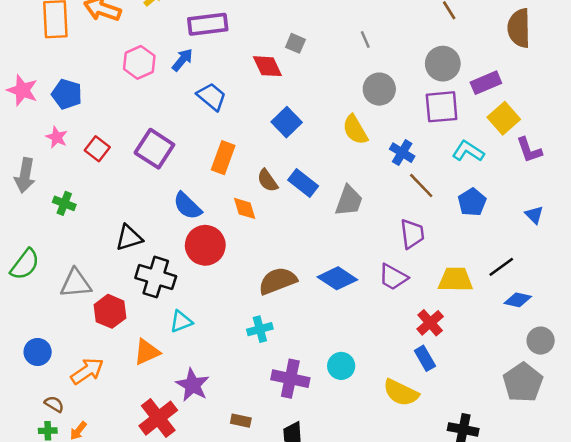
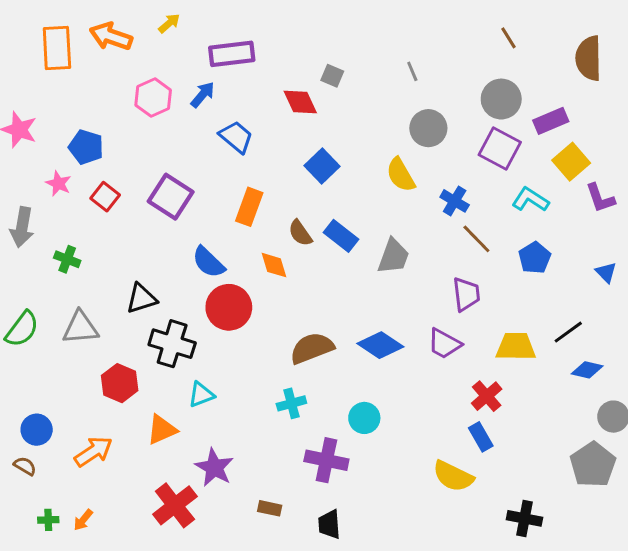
blue pentagon: (67, 94) -> (86, 147), moved
purple square: (442, 107) -> (500, 149), turned 33
gray triangle: (76, 283) -> (80, 328), moved
cyan circle: (341, 366) -> (364, 418), moved
brown semicircle: (54, 404) -> (25, 466), moved

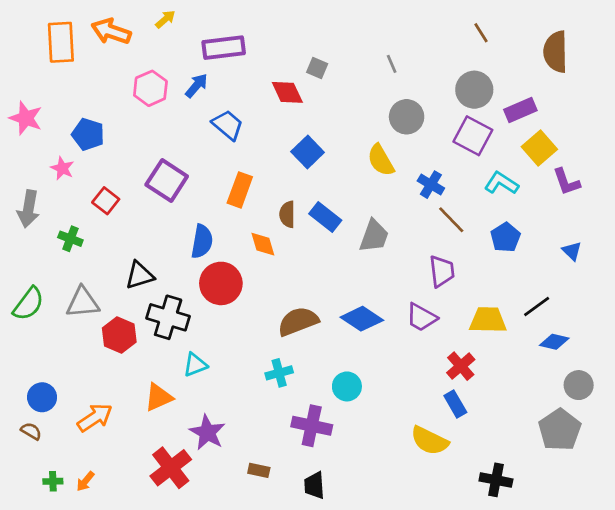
red square: (105, 197) -> (106, 201), moved
brown semicircle: (300, 233) -> (287, 214), turned 35
blue semicircle: (208, 262) -> (202, 241), turned -124
red hexagon: (120, 383) -> (119, 335), moved

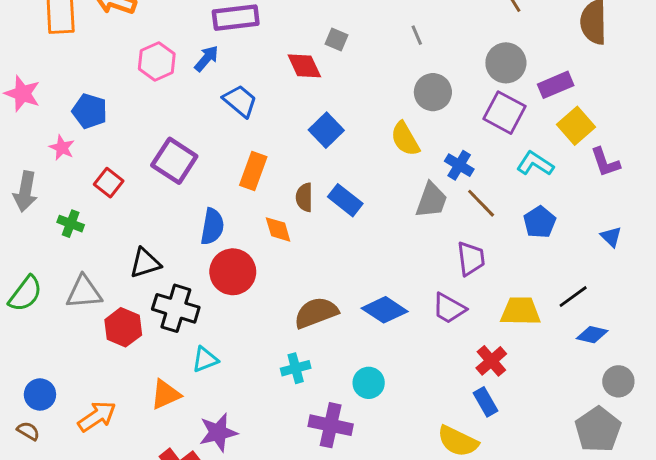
gray trapezoid: (374, 236) -> (431, 200), moved
purple star: (207, 433) -> (218, 432), turned 30

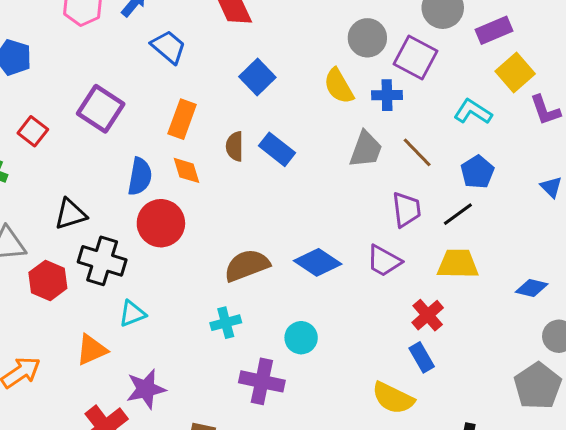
purple square: (504, 113) -> (416, 57), moved
blue cross: (459, 165) -> (387, 95), moved, turned -32
orange diamond: (278, 229) -> (187, 170), moved
black line: (573, 297) -> (458, 214), moved

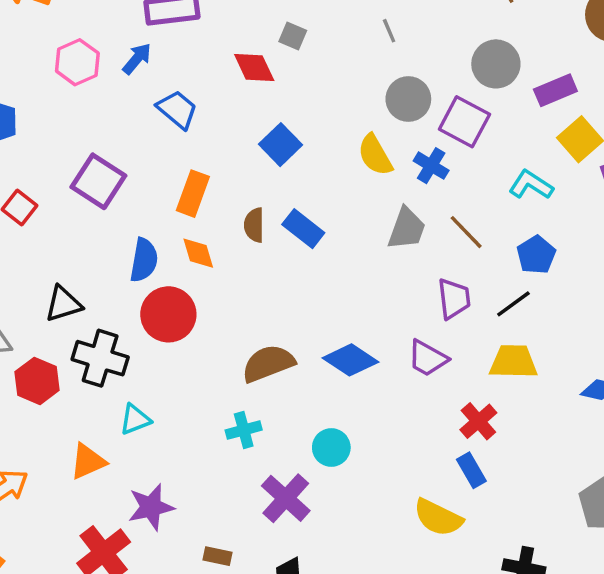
blue cross: (387, 95) -> (431, 166), turned 32
purple cross: (262, 381) -> (286, 498), turned 30

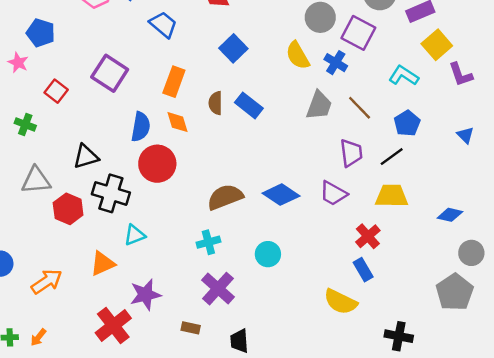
purple cross: (286, 498) -> (218, 289), moved

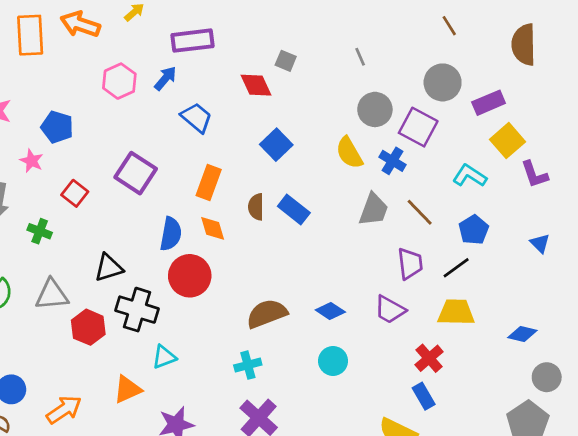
blue diamond: (281, 195) -> (330, 311), size x0.7
cyan circle: (268, 254) -> (333, 361), moved

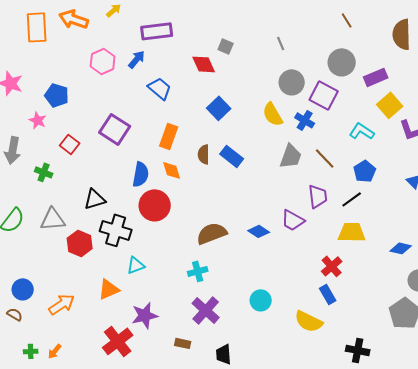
purple trapezoid: (390, 310) -> (293, 220), moved
cyan circle: (333, 361) -> (261, 300), moved

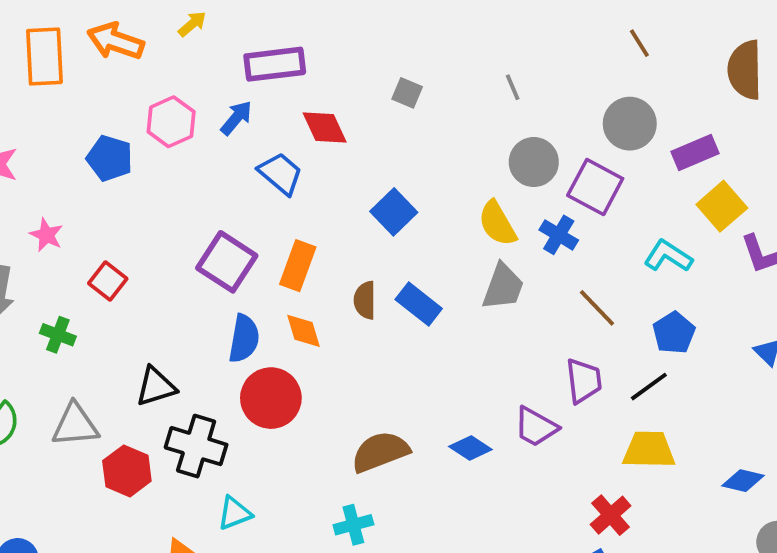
red diamond: (204, 64) -> (325, 127), moved
blue pentagon: (57, 95) -> (110, 158), moved
purple square: (115, 129) -> (227, 262), moved
gray trapezoid: (291, 156) -> (503, 287), moved

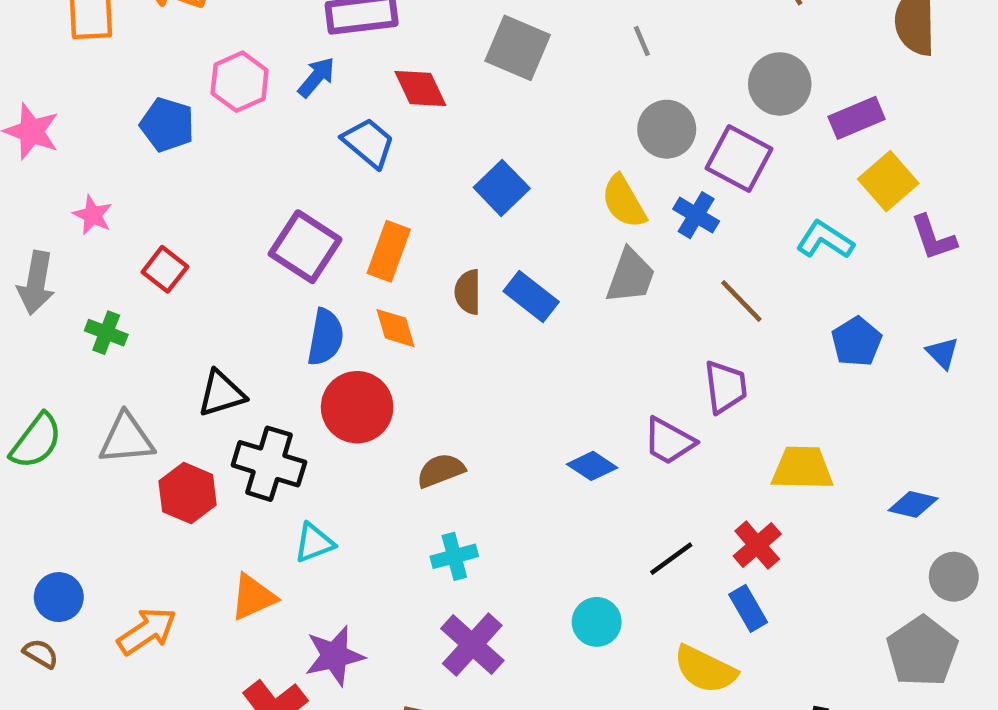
gray square: (407, 93) -> (518, 48), size x1.8
blue pentagon: (674, 333) -> (857, 342), moved
black line: (649, 387) -> (671, 559), moved
brown semicircle: (380, 452) -> (441, 470), moved, size x0.7

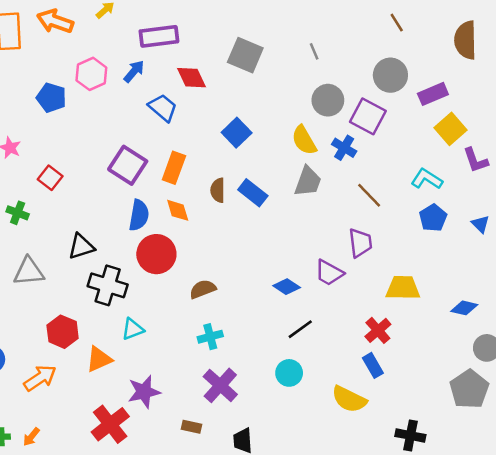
cyan L-shape: (825, 240) -> (427, 179), moved
red hexagon: (188, 493) -> (63, 332), moved
black line: (671, 559) -> (300, 329), moved

